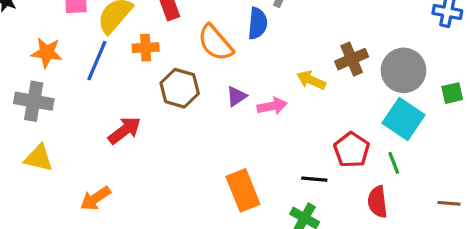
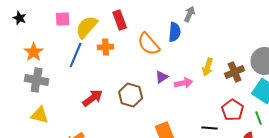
orange star: (47, 53) -> (34, 52), moved, turned 30
brown cross: (352, 59) -> (235, 72), moved
yellow arrow: (311, 80) -> (208, 67), turned -96
brown hexagon: (180, 88) -> (131, 95), moved

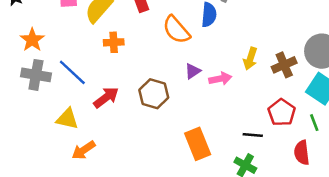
orange cross: (106, 47) -> (114, 42), moved
blue line: (76, 55) -> (72, 72), moved, turned -70
yellow triangle: (40, 115) -> (67, 119), moved

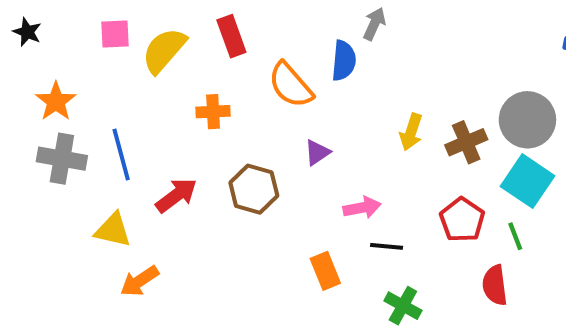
orange cross: (114, 42) -> (213, 112), moved
blue line: (72, 72) -> (121, 155), turned 32
pink arrow: (220, 79) -> (362, 208), moved
black line: (253, 135) -> (387, 246), moved
orange rectangle: (198, 144) -> (325, 271), size x0.7

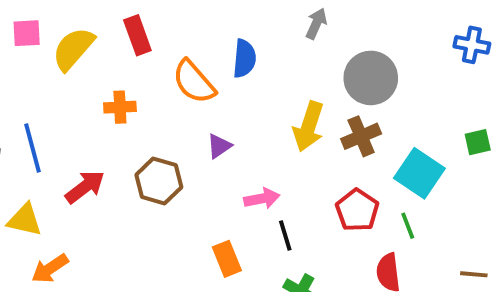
gray arrow: (374, 24) -> (316, 24), moved
gray circle: (527, 120) -> (371, 78), moved
yellow arrow: (411, 132) -> (309, 127), size x1.4
black line: (387, 246) -> (285, 235), turned 68

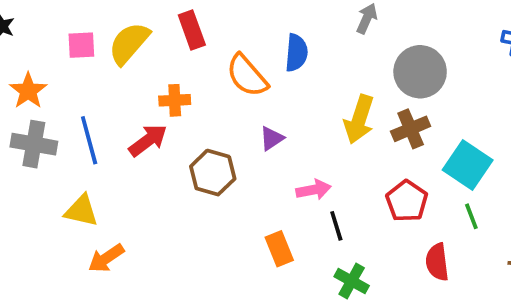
pink square: (27, 33) -> (81, 45), moved
red arrow: (85, 187) -> (148, 140), moved
green line: (408, 226) -> (471, 216), moved

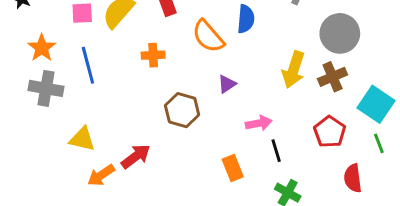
blue line: (89, 140) -> (88, 65), moved
red arrow: (148, 140) -> (136, 156), moved

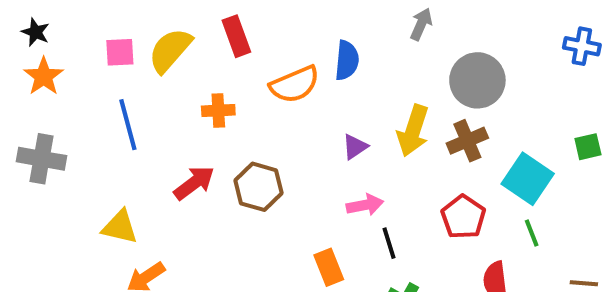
orange semicircle: (208, 36) -> (295, 84), turned -72
orange star: (42, 48) -> (44, 76), moved
purple triangle: (227, 84) -> (355, 147), moved
gray cross: (46, 88) -> (42, 159), moved
red arrow: (136, 156) -> (194, 183), moved

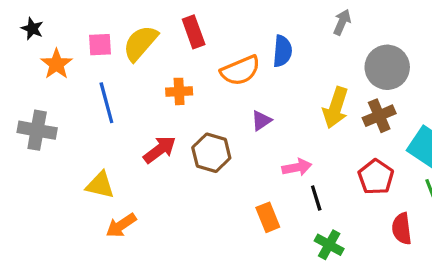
orange star: (44, 76) -> (56, 64), moved
purple triangle: (355, 147) -> (261, 121), moved

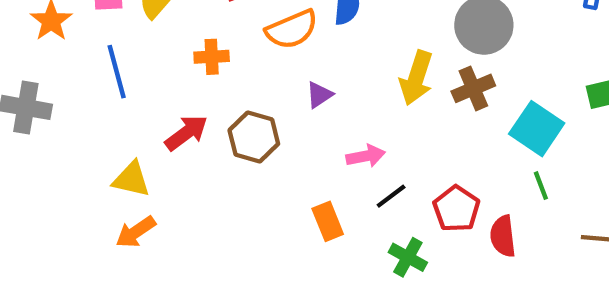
red pentagon: (376, 177) -> (456, 209), moved
yellow triangle: (100, 185) -> (131, 179), moved
black line: (316, 198) -> (391, 196), turned 70

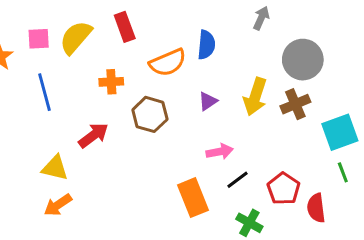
purple triangle: (319, 95) -> (208, 101), moved
cyan square: (537, 129) -> (340, 132), turned 36
brown hexagon: (254, 137) -> (150, 114), moved
orange rectangle: (328, 221) -> (193, 198), size x1.4

